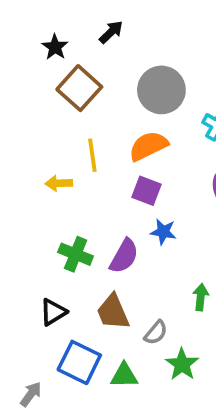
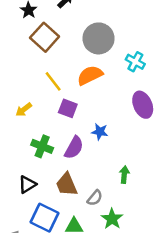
yellow line: (92, 155) -> (53, 81), turned -30
yellow arrow: (59, 183) -> (24, 110), moved, turned -35
purple square: (147, 191) -> (68, 108), moved

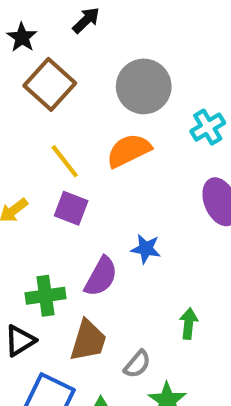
cyan cross: (135, 62) -> (208, 127), turned 30
purple square: (68, 108) -> (71, 208), moved
green cross: (42, 146) -> (45, 296), moved, turned -30
brown trapezoid: (67, 184) -> (88, 341), turned -140

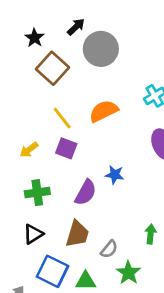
gray circle: (144, 86) -> (101, 49), moved
green cross: (45, 296) -> (37, 193), moved
green arrow: (189, 324) -> (151, 234), moved

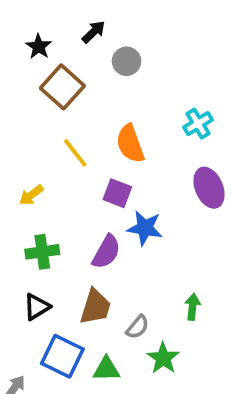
gray circle: (101, 49) -> (127, 61), size x0.6
orange semicircle: (104, 111) -> (130, 144), turned -84
purple square: (66, 148) -> (117, 193), moved
blue star: (115, 175) -> (145, 228), size x1.4

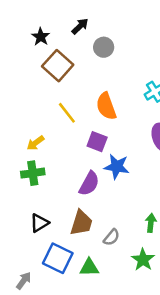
green cross: (42, 252) -> (33, 173), moved
green star: (163, 358) -> (143, 260), moved

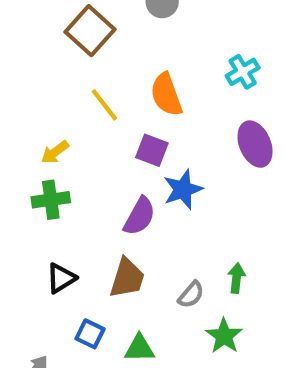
blue star: (117, 167) -> (183, 189), turned -30
gray semicircle: (111, 237) -> (191, 295), moved
blue square: (58, 258) -> (90, 334), size x0.6

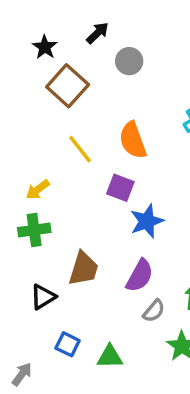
purple semicircle: (139, 216) -> (140, 276), moved
brown trapezoid: (127, 278) -> (83, 269), moved

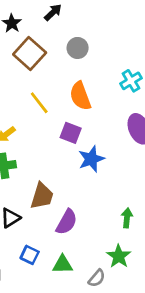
gray circle: (129, 61) -> (78, 48), moved
purple semicircle: (140, 276) -> (67, 222), moved
gray semicircle: (154, 311) -> (97, 278), moved

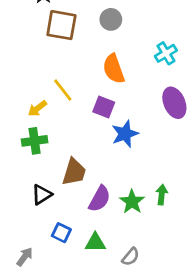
brown square: (30, 53) -> (61, 25), turned -32
yellow line: (39, 103) -> (63, 90), moved
green star: (119, 256) -> (132, 202), moved

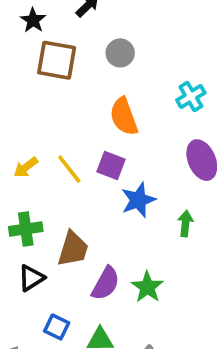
yellow line: (63, 90) -> (69, 169), moved
green cross: (35, 141) -> (26, 229), moved
green arrow: (162, 195) -> (185, 224), moved

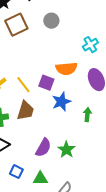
brown square: (57, 60) -> (16, 25), turned -35
orange semicircle: (124, 116) -> (66, 69), moved, turned -75
brown trapezoid: (73, 249) -> (25, 111), moved

